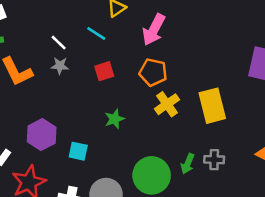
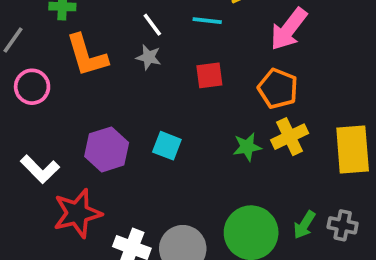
cyan line: (96, 33) -> (207, 21), turned -36
green star: (115, 119) -> (247, 147), moved
cyan square: (78, 151) -> (167, 146), moved

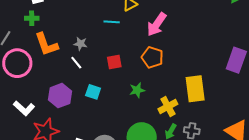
white line: (152, 25) -> (76, 63), moved
red square: (209, 75) -> (114, 62), moved
pink circle: (32, 87) -> (17, 63), size x1.5
yellow cross: (290, 137) -> (168, 106), moved

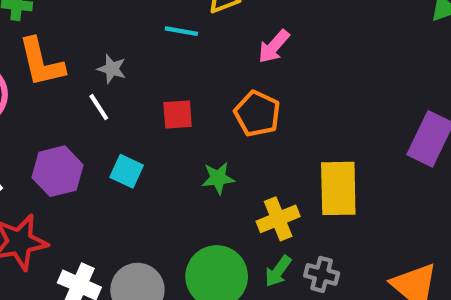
pink arrow: (157, 24) -> (274, 47), size x0.7

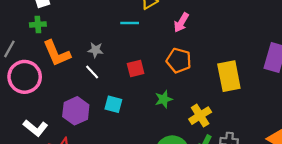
yellow rectangle: (338, 188) -> (229, 76), moved

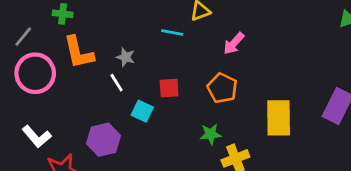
green star: (164, 99) -> (211, 134), moved
cyan square: (113, 104) -> (142, 111), moved
purple hexagon: (76, 111) -> (103, 140), moved

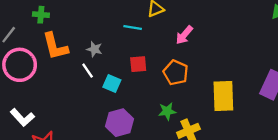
red square: (169, 88) -> (138, 64), moved
cyan square: (142, 111) -> (112, 84), moved
purple hexagon: (103, 140) -> (120, 123), moved

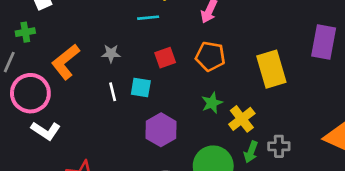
green cross: (41, 15) -> (25, 32), moved
orange L-shape: (55, 46) -> (66, 62), turned 80
white line: (88, 71) -> (113, 92), moved, turned 35
white L-shape: (22, 117) -> (46, 131), moved

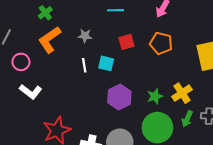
green cross: (25, 32) -> (45, 13), moved, turned -32
pink circle: (30, 93) -> (21, 62), size x0.6
green star: (212, 103) -> (155, 96), moved

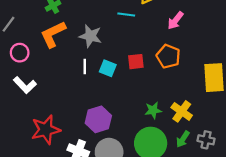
gray star: (85, 36) -> (90, 36), size x1.5
red square: (126, 42) -> (136, 62), moved
yellow cross: (182, 93) -> (182, 111), turned -30
purple hexagon: (119, 97) -> (98, 119), moved

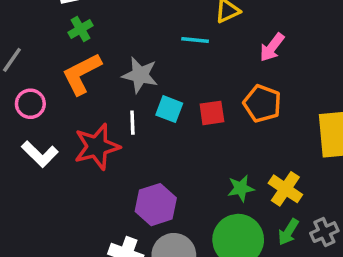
cyan square: (108, 68) -> (169, 109), moved
red star: (46, 130) -> (97, 147), moved
gray cross: (206, 140) -> (324, 232), turned -35

